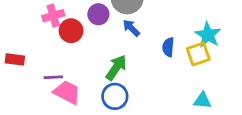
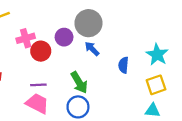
yellow square: (198, 54) -> (156, 85), moved
green arrow: (116, 68) -> (79, 83), turned 115
purple line: (53, 77) -> (38, 85), moved

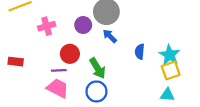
red circle: (41, 51) -> (70, 54), moved
cyan star: (157, 55) -> (170, 55), moved

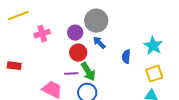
red circle: (70, 54) -> (78, 53), moved
cyan star: (170, 55) -> (153, 46), moved
purple line: (59, 70) -> (71, 74), moved

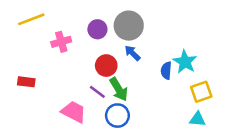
purple circle: (75, 33) -> (97, 29), moved
cyan star: (153, 46) -> (185, 62), moved
purple line: (71, 74) -> (97, 92), turned 40

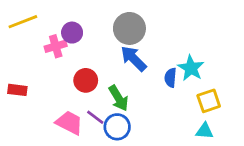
purple circle: (97, 29) -> (72, 33), moved
blue arrow: (132, 53) -> (134, 59), size x1.5
red circle: (106, 66) -> (86, 80), moved
purple line: (97, 92) -> (95, 117), moved

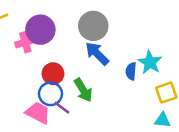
purple circle: (72, 33) -> (40, 30), size x1.5
blue circle: (117, 127) -> (50, 94), moved

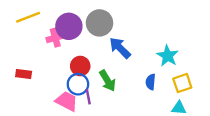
gray circle: (93, 26) -> (100, 23), moved
blue semicircle: (131, 71) -> (151, 82), moved
purple line: (62, 108) -> (88, 97), turned 42

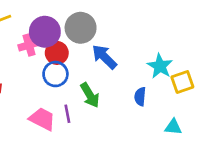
red circle: (80, 66) -> (57, 53), moved
yellow square: (182, 83) -> (182, 82), moved
blue circle: (78, 84) -> (55, 74), moved

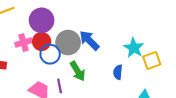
gray circle: (81, 28) -> (68, 43), moved
pink cross: (29, 45) -> (24, 43), moved
red circle: (57, 53) -> (42, 41), moved

